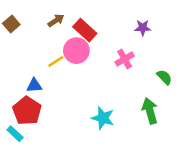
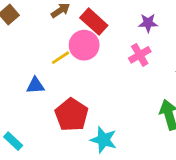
purple star: (143, 28) -> (148, 23), moved
red pentagon: (27, 111) -> (72, 115), moved
cyan star: (103, 118) -> (104, 140), moved

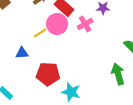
pink cross: (140, 55) -> (85, 24), moved
red pentagon: (72, 115) -> (48, 74), turned -30

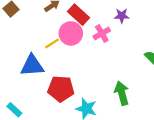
blue triangle: (22, 53) -> (32, 66), size x1.6
green arrow: (118, 74) -> (122, 93), moved

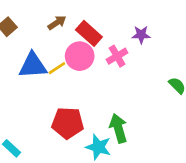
blue triangle: (32, 66) -> (33, 65), moved
green arrow: (122, 93) -> (118, 128), moved

